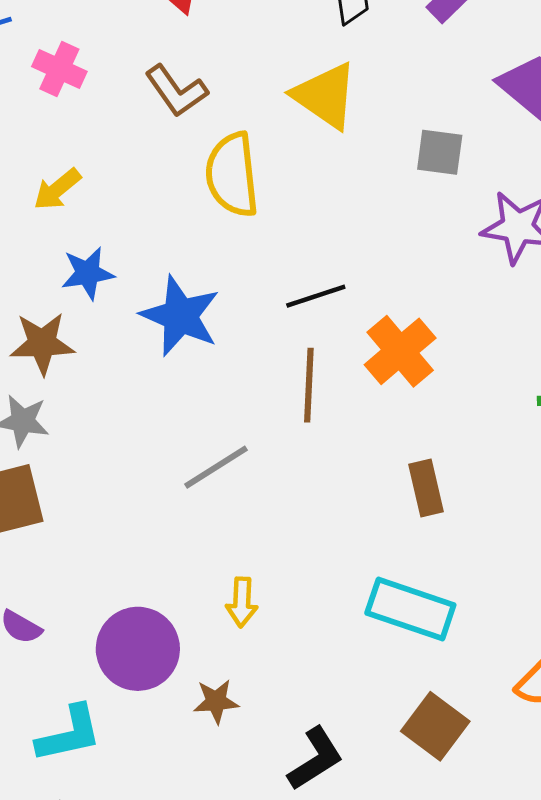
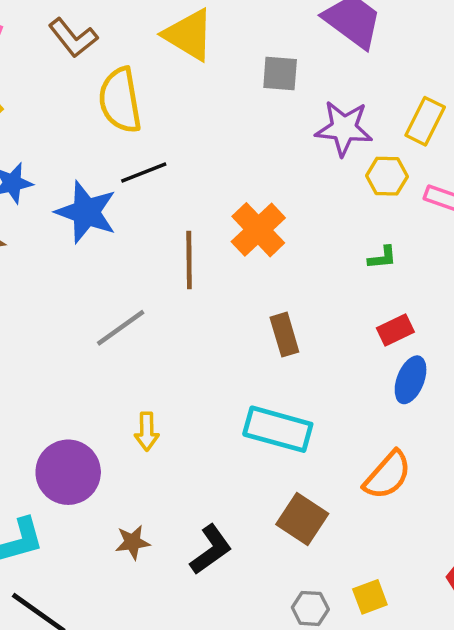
black line: (316, 296) -> (144, 173), moved
brown star: (216, 701) -> (133, 542), moved

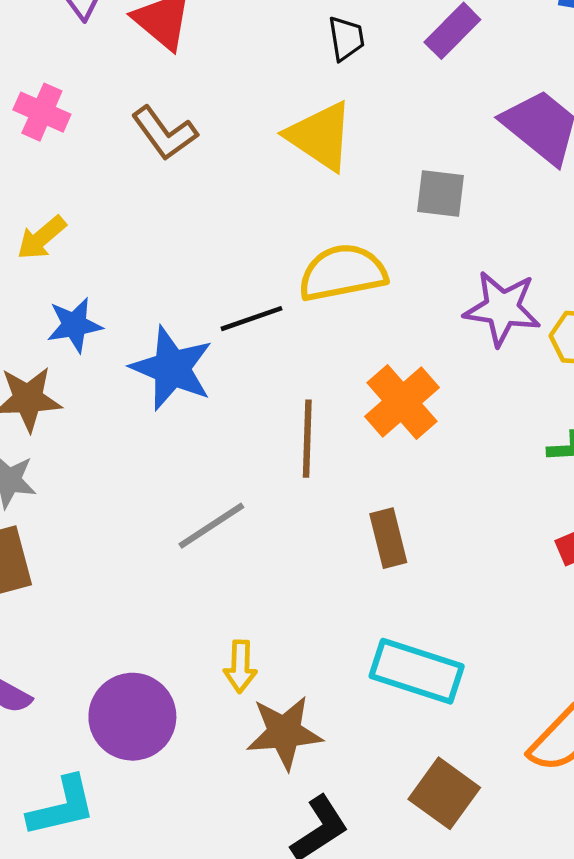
yellow semicircle: (120, 100) -> (343, 273), moved, turned 86
purple star: (344, 128) -> (502, 308), moved
brown rectangle: (284, 335) -> (388, 538), moved
brown star: (133, 542) -> (284, 733), moved, size x1.6

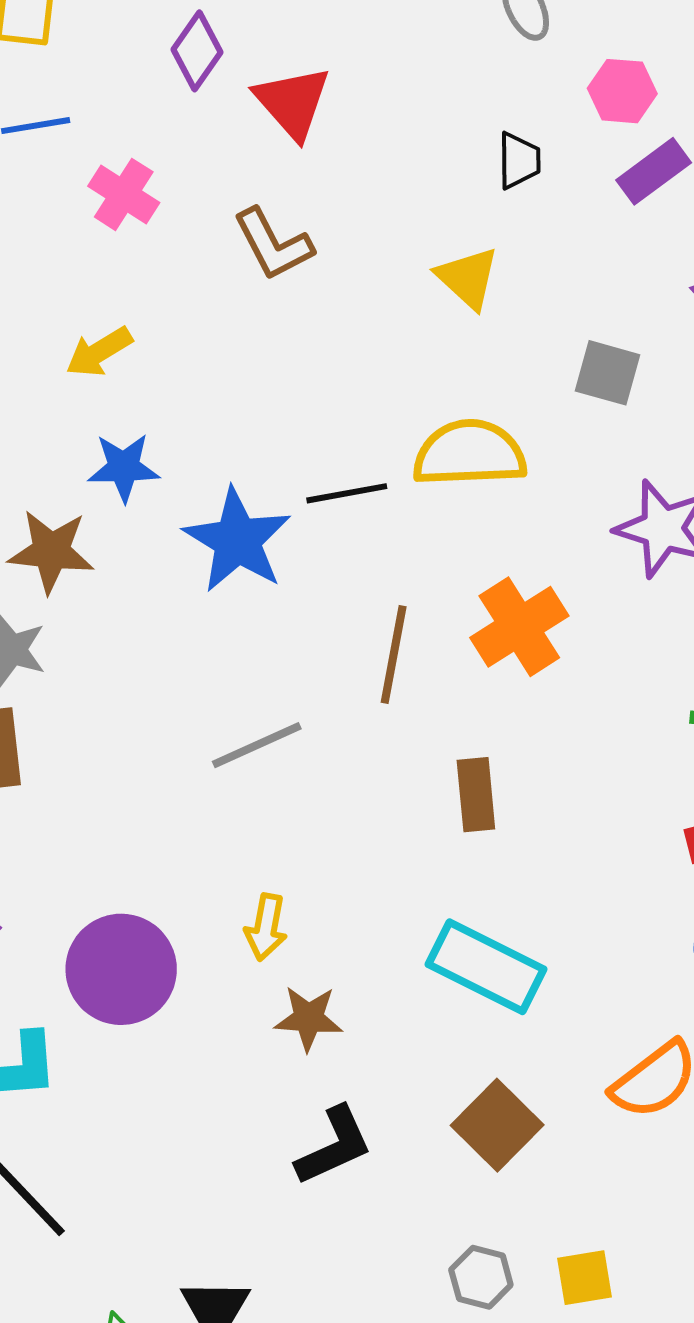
yellow triangle: (320, 136) -> (468, 278), size x0.7
brown star: (284, 733) -> (308, 1018), size x0.7

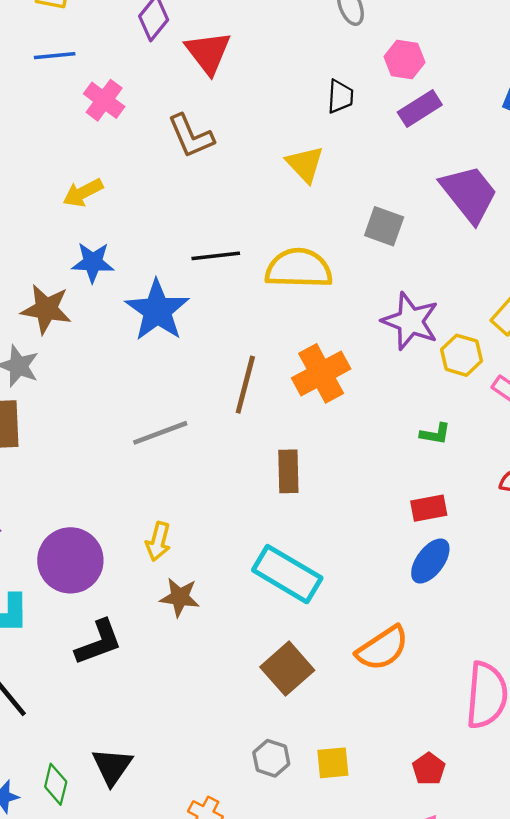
black line: (347, 493) -> (216, 256), moved
black L-shape: (334, 1146) -> (99, 642), moved

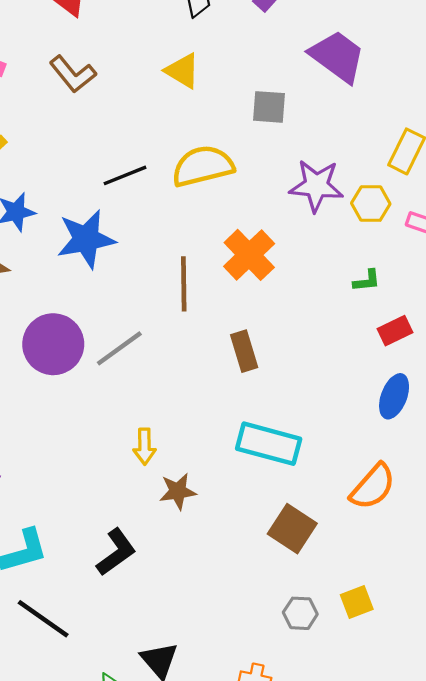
blue star: (157, 310) -> (86, 239), turned -30
red rectangle: (429, 508) -> (395, 331), moved
purple circle: (70, 560) -> (53, 344), moved

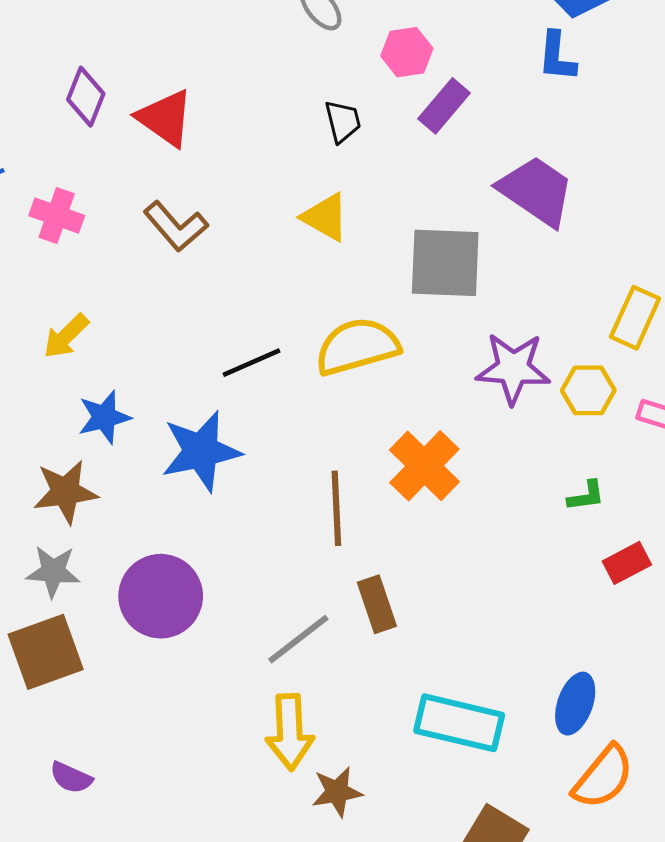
gray square: (269, 107) -> (445, 263), size x1.6
gray line: (119, 348) -> (298, 639), moved
brown rectangle: (244, 351) -> (377, 604), moved
blue ellipse: (394, 396) -> (575, 704), moved
yellow arrow: (145, 447) -> (290, 732), size x1.5

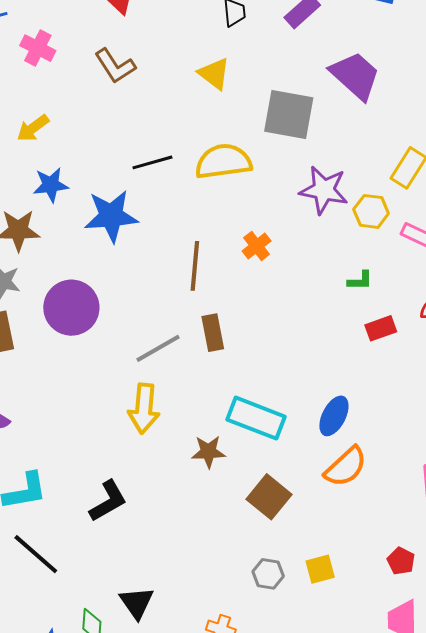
orange cross: (424, 466) -> (257, 246), size x0.6
brown star: (337, 792) -> (208, 452), moved

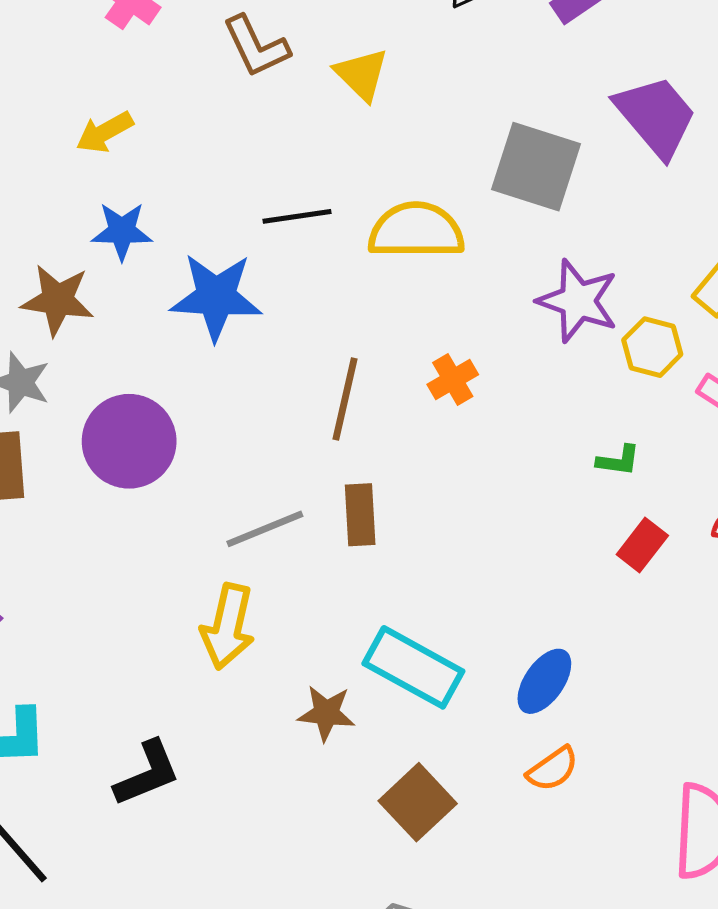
yellow triangle: (214, 74) -> (362, 74), moved
red rectangle: (381, 328) -> (642, 545), turned -40
orange semicircle: (346, 467) -> (553, 769), size x0.7

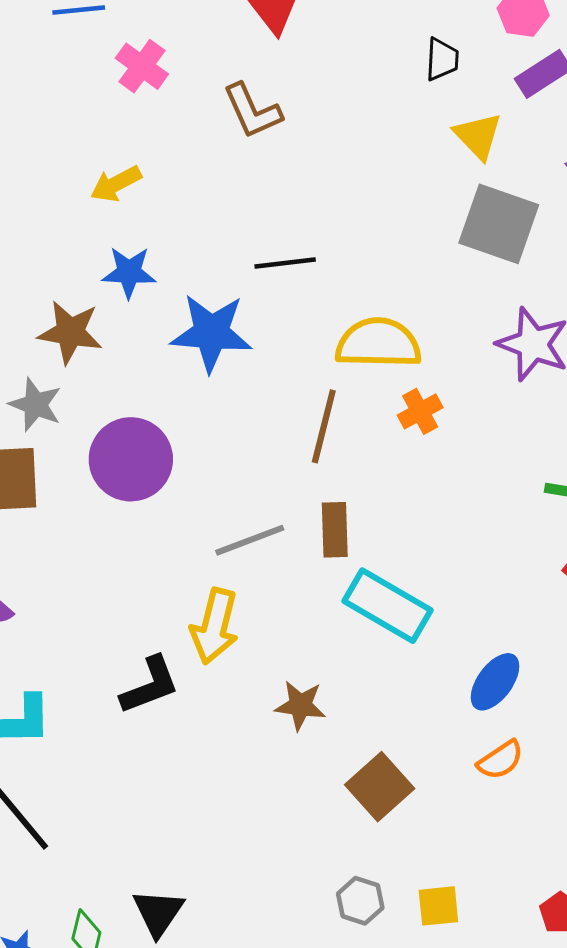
yellow triangle: (362, 74) -> (478, 136), moved
yellow semicircle: (416, 231) -> (378, 343), moved
cyan rectangle: (413, 667) -> (388, 606), moved
black L-shape: (147, 773) -> (150, 685), moved

